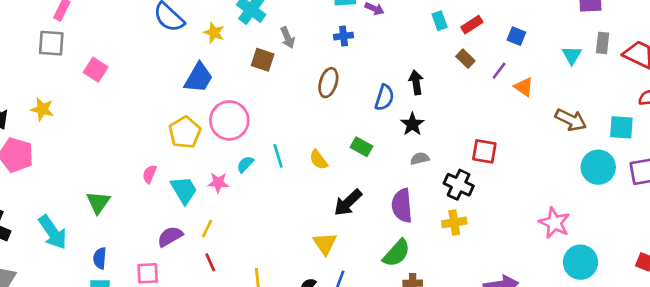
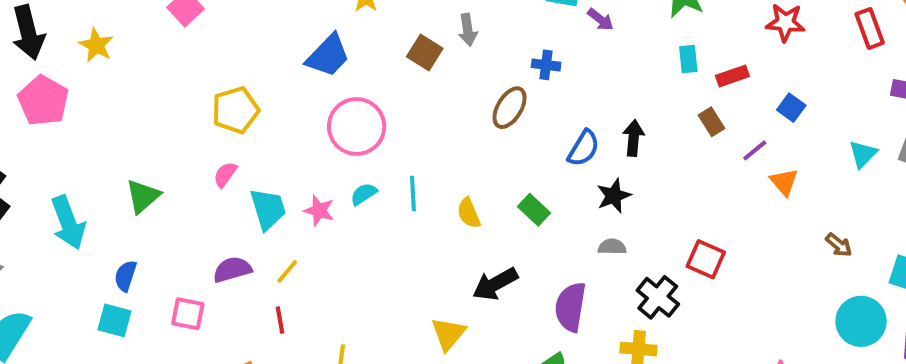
blue cross: (344, 36) -> (546, 65), moved
brown arrow: (571, 120) -> (839, 245), size x0.6
yellow pentagon: (185, 132) -> (236, 110), moved

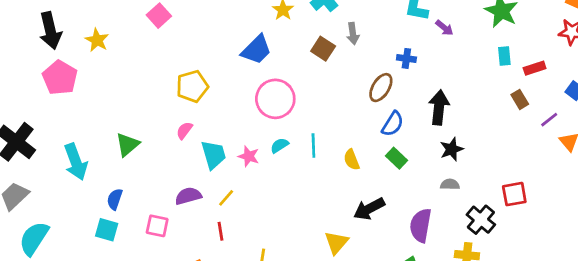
black arrow: (634, 138) -> (439, 107), moved, size x1.4
blue semicircle: (584, 148) -> (393, 124), moved
red square: (706, 259) -> (514, 194), turned -35

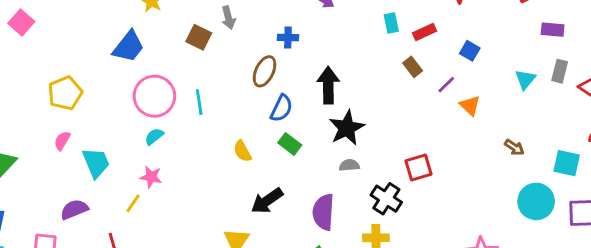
cyan semicircle: (279, 145) -> (154, 136), moved
cyan line: (313, 146) -> (199, 102), moved
black star: (452, 149) -> (347, 128), size x1.4
pink star: (249, 156) -> (151, 177), moved
yellow line: (226, 198) -> (133, 203), moved

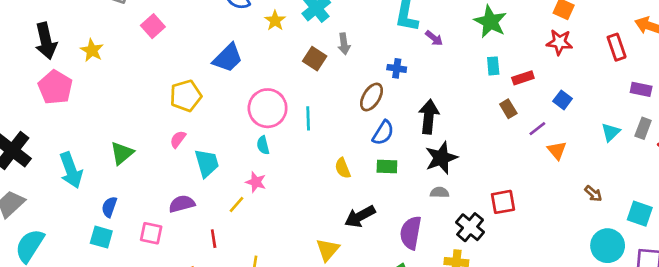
blue trapezoid: (128, 47) -> (228, 58), moved
cyan semicircle: (154, 136) -> (263, 145), turned -72
green rectangle: (290, 144) -> (387, 167), turned -42

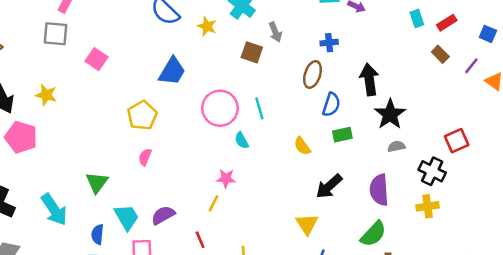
cyan semicircle: (263, 145) -> (242, 140), moved
cyan trapezoid: (207, 163) -> (127, 217), moved

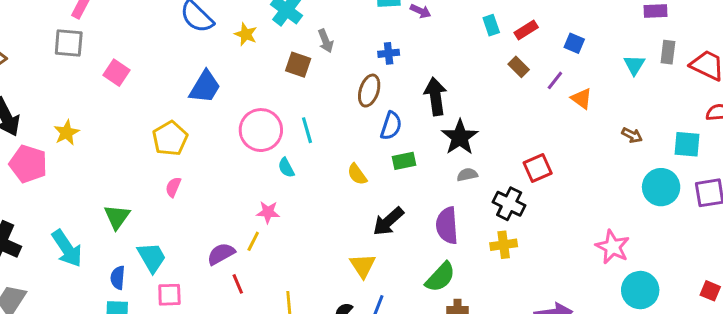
yellow star: (46, 95) -> (66, 133), moved, turned 30
purple semicircle: (163, 215) -> (221, 254), moved

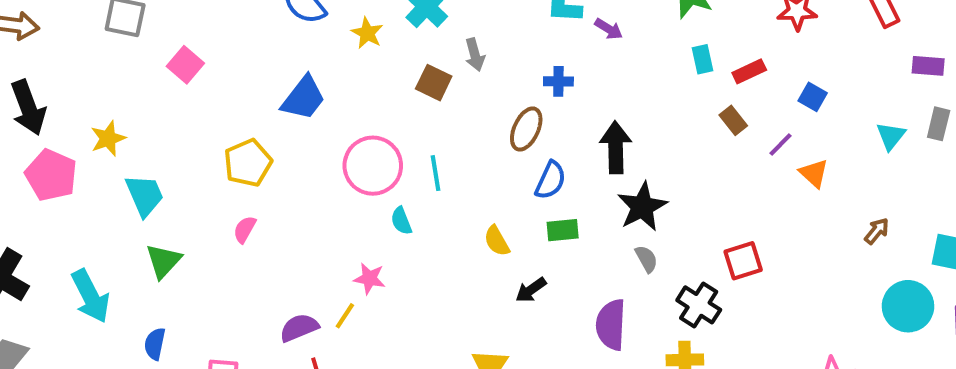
brown arrow: (632, 135) -> (877, 231), turned -84
gray semicircle: (467, 175) -> (646, 259), turned 66
black arrow: (388, 221) -> (531, 290), moved, size x0.7
cyan trapezoid: (152, 257) -> (145, 195), moved

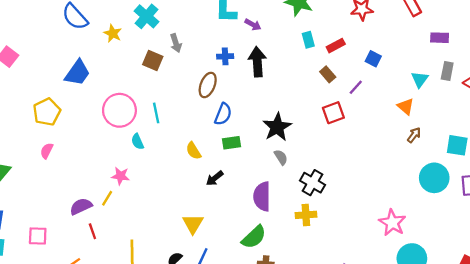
black arrow: (616, 147) -> (257, 62), moved
orange triangle: (814, 173) -> (406, 106), moved
red square: (743, 261) -> (333, 113), moved

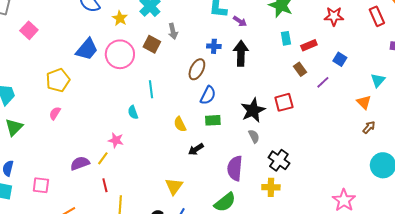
pink circle: (119, 110) -> (120, 54), moved
red square: (333, 113) -> (284, 102), moved
red line: (92, 231) -> (105, 185), moved

